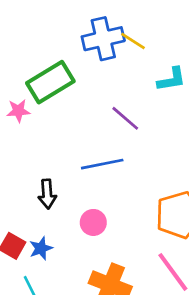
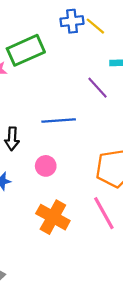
blue cross: (103, 39) -> (72, 21), size x0.7
purple line: (125, 118) -> (98, 88), moved

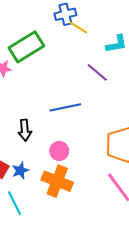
yellow line: (95, 26) -> (78, 27), moved
orange cross: (53, 217) -> (57, 181), moved

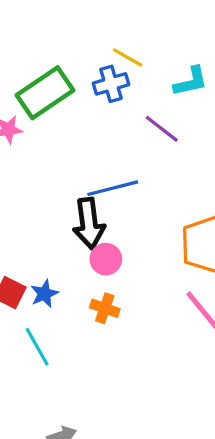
blue cross: (65, 14) -> (111, 84), moved
black arrow: (25, 130) -> (89, 223), moved, size x1.4
orange cross: (57, 181) -> (105, 308), size x0.6

